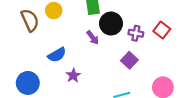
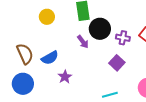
brown semicircle: (30, 20) -> (25, 54), moved

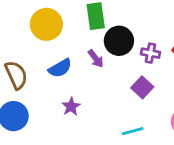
yellow circle: (47, 17) -> (46, 24), size x1.5
blue semicircle: (50, 58) -> (60, 68), moved

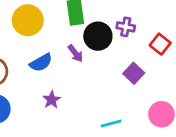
purple cross: (150, 53) -> (126, 27), moved
purple square: (142, 87) -> (134, 73), moved

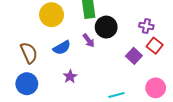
purple cross: (126, 27) -> (146, 26), moved
red square: (160, 44) -> (155, 46), moved

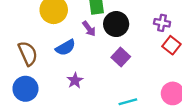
purple arrow: (89, 40) -> (89, 29), moved
purple square: (134, 56) -> (121, 57), moved

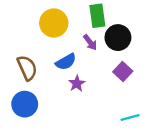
purple star: (75, 81) -> (77, 84), moved

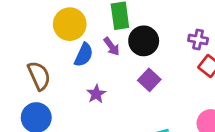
blue semicircle: (66, 62) -> (84, 55), moved, turned -35

